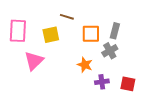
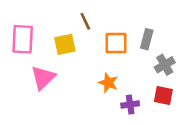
brown line: (67, 17) -> (85, 21), turned 48
gray cross: (110, 51) -> (165, 65), moved
red square: (128, 84) -> (163, 96), moved

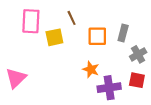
pink rectangle: (23, 39) -> (31, 21), moved
pink triangle: (43, 78) -> (16, 78), moved
purple cross: (130, 104) -> (109, 88), size x1.5

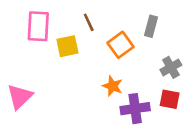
gray rectangle: (123, 33) -> (151, 26), moved
orange square: (97, 36) -> (121, 45), turned -36

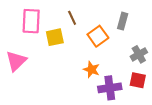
pink triangle: (20, 97) -> (16, 61), moved

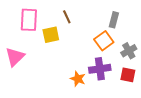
orange square: (98, 36) -> (104, 41), moved
orange star: (91, 70) -> (78, 79), moved
purple cross: (110, 88) -> (100, 69), moved

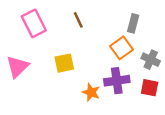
pink rectangle: (29, 20) -> (34, 23), turned -30
yellow square: (51, 35) -> (64, 63), moved
gray cross: (129, 51) -> (151, 60), turned -35

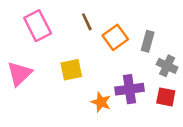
gray rectangle: (133, 23) -> (148, 41), moved
orange square: (121, 48) -> (115, 37), moved

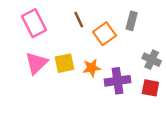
gray rectangle: (148, 41) -> (132, 21), moved
pink triangle: (19, 74) -> (36, 63), moved
orange star: (101, 102) -> (92, 68), moved, turned -30

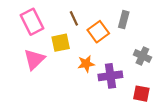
yellow square: (65, 63) -> (61, 43), moved
red square: (150, 88) -> (141, 94), moved

